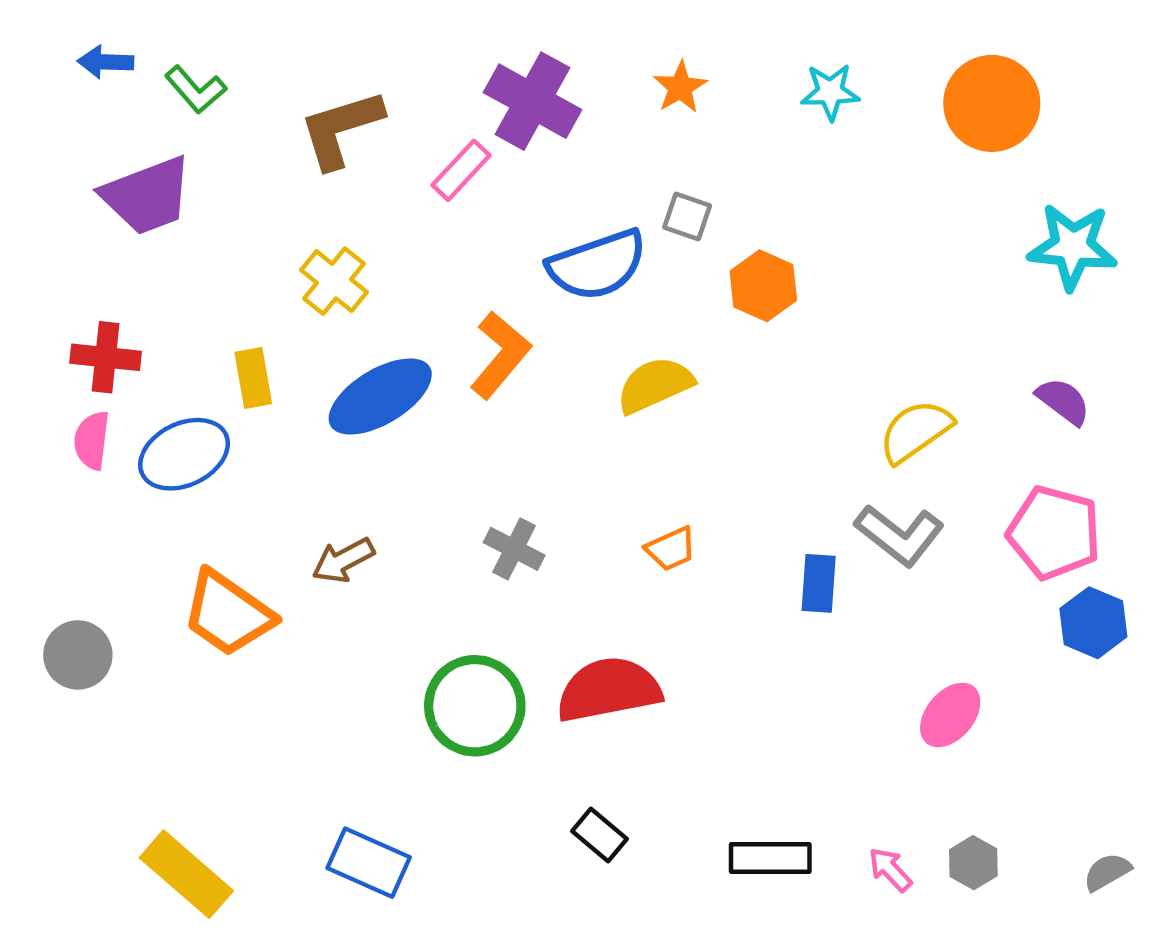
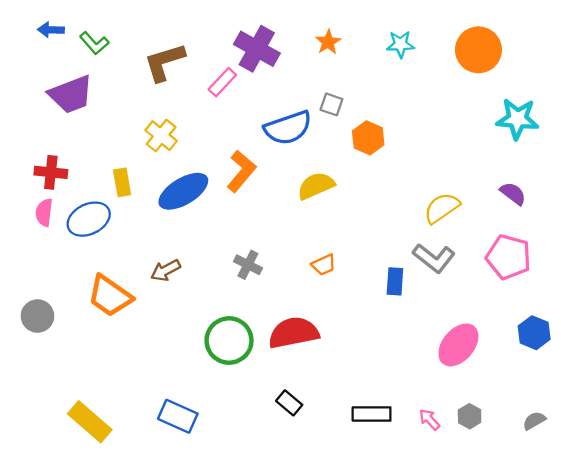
blue hexagon: (1093, 623) -> (534, 333), moved
pink ellipse: (950, 715) -> (458, 345), size x1.4

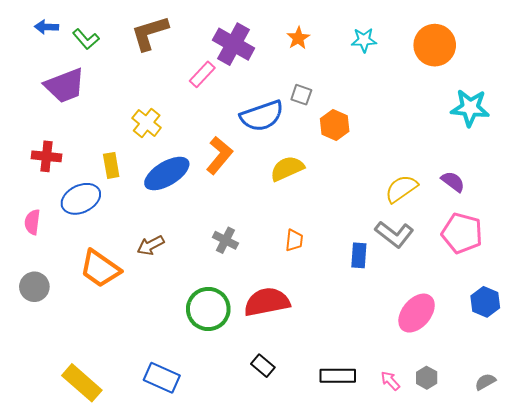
brown L-shape: (164, 62) -> (150, 33), moved
purple semicircle: (513, 194) -> (453, 182), moved
pink semicircle: (44, 212) -> (32, 222), moved
orange trapezoid: (324, 265) -> (294, 240), turned -60

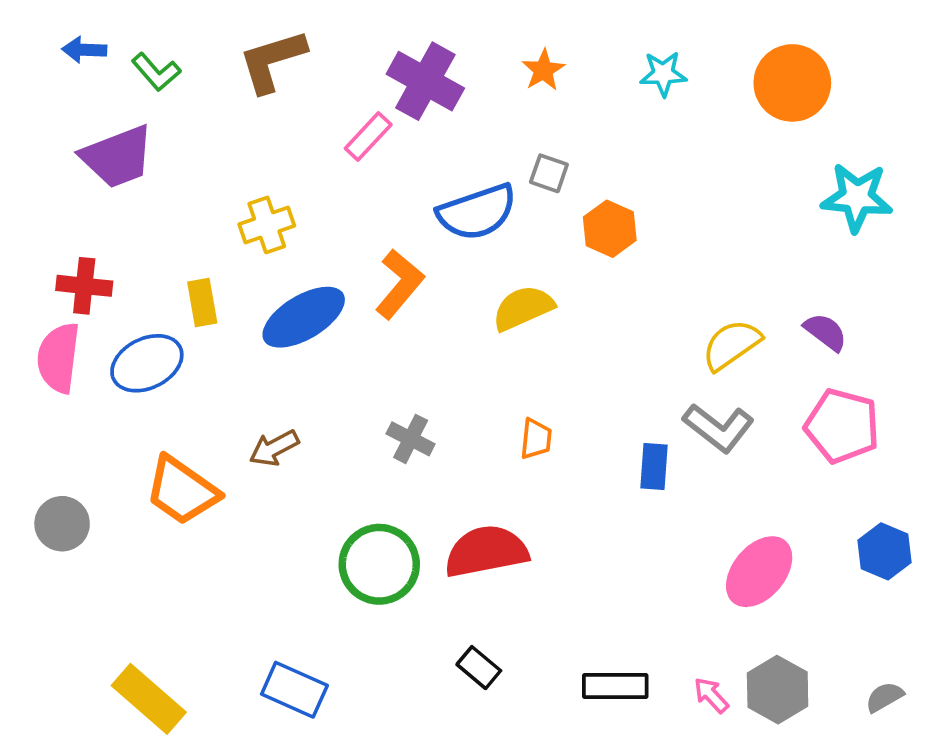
yellow cross: (147, 123) -> (267, 225), turned 32
pink semicircle: (32, 222) -> (58, 358), moved, size x1.5
gray hexagon: (427, 378) -> (778, 690), size x1.6

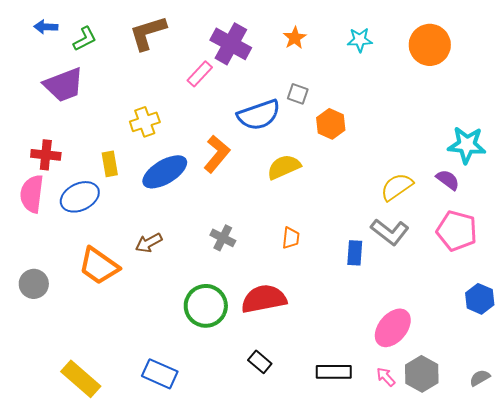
green L-shape: (156, 72) -> (85, 39), turned -76
cyan star: (857, 197) -> (467, 145), moved
pink ellipse: (759, 572) -> (393, 328), moved

